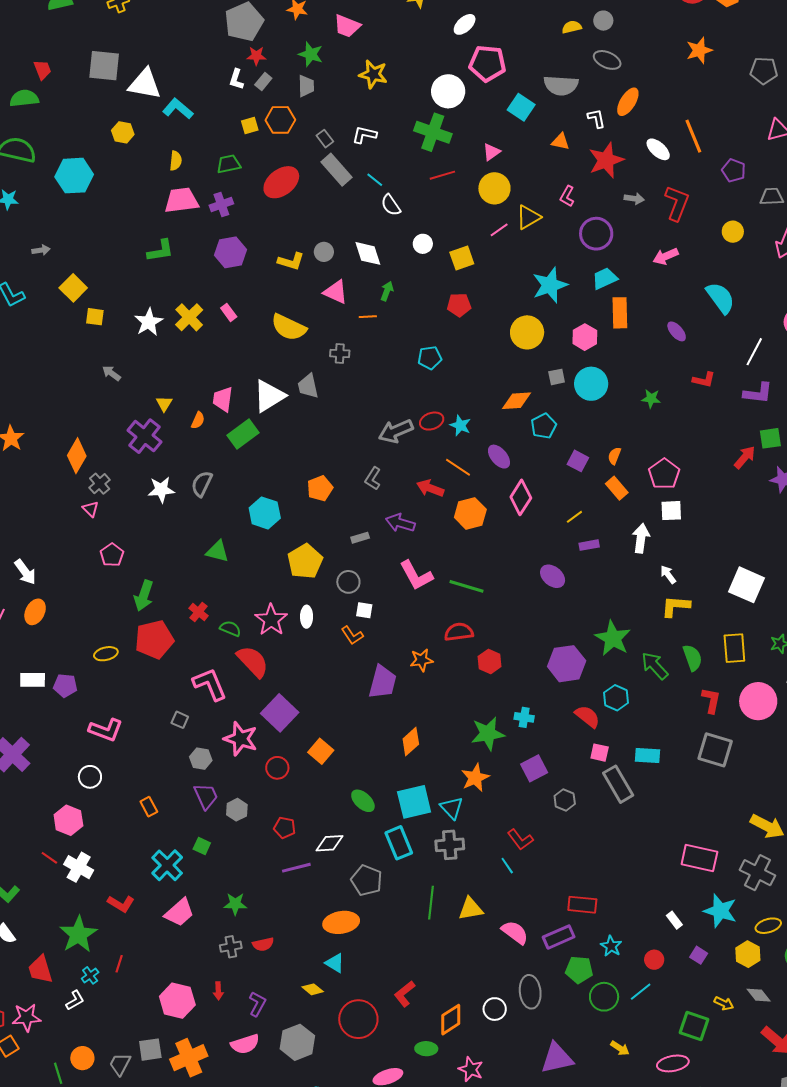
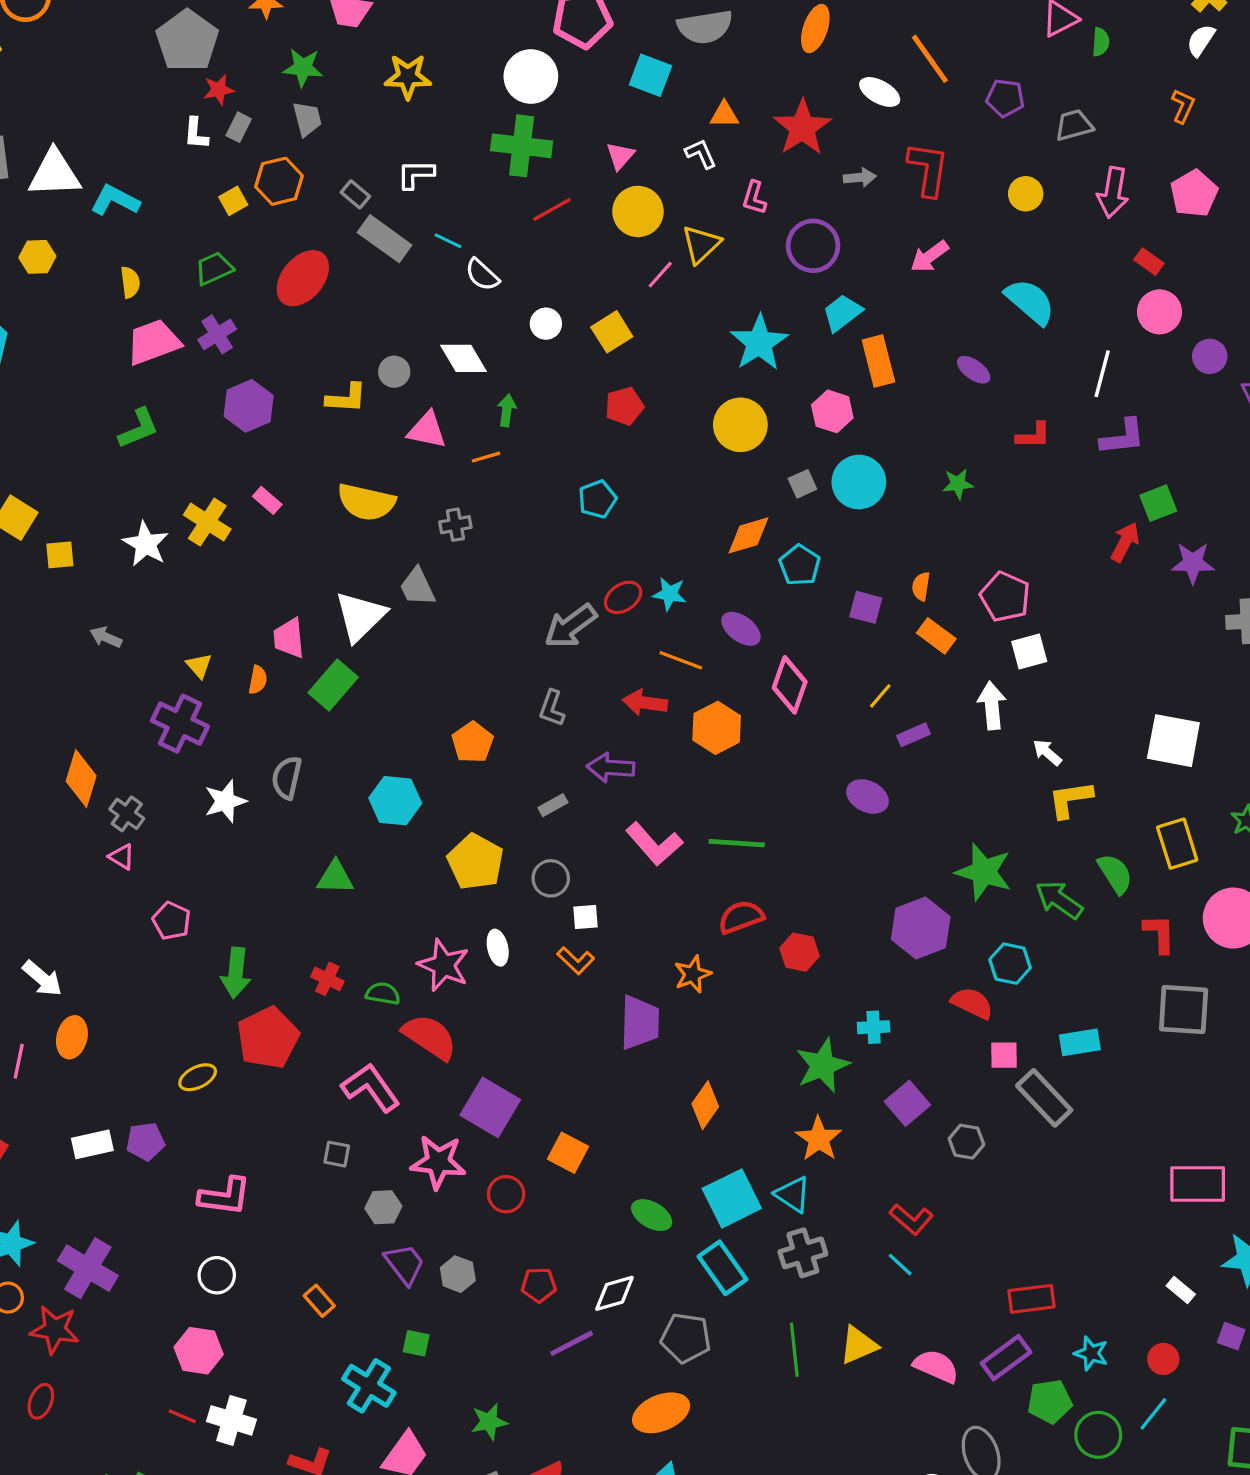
white L-shape: (596, 118) -> (701, 154), moved

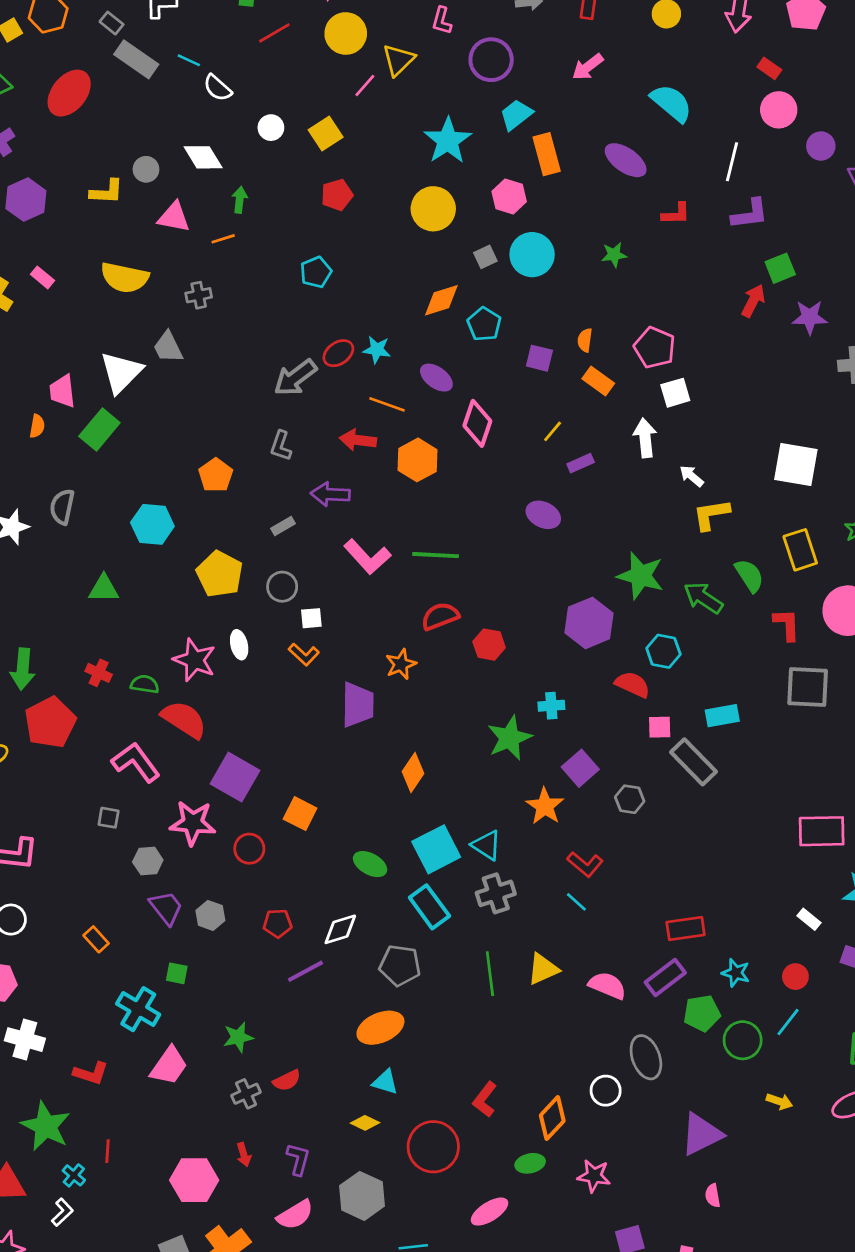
purple ellipse: (974, 370) -> (626, 160), size x1.5
orange star: (819, 1139) -> (545, 806), moved

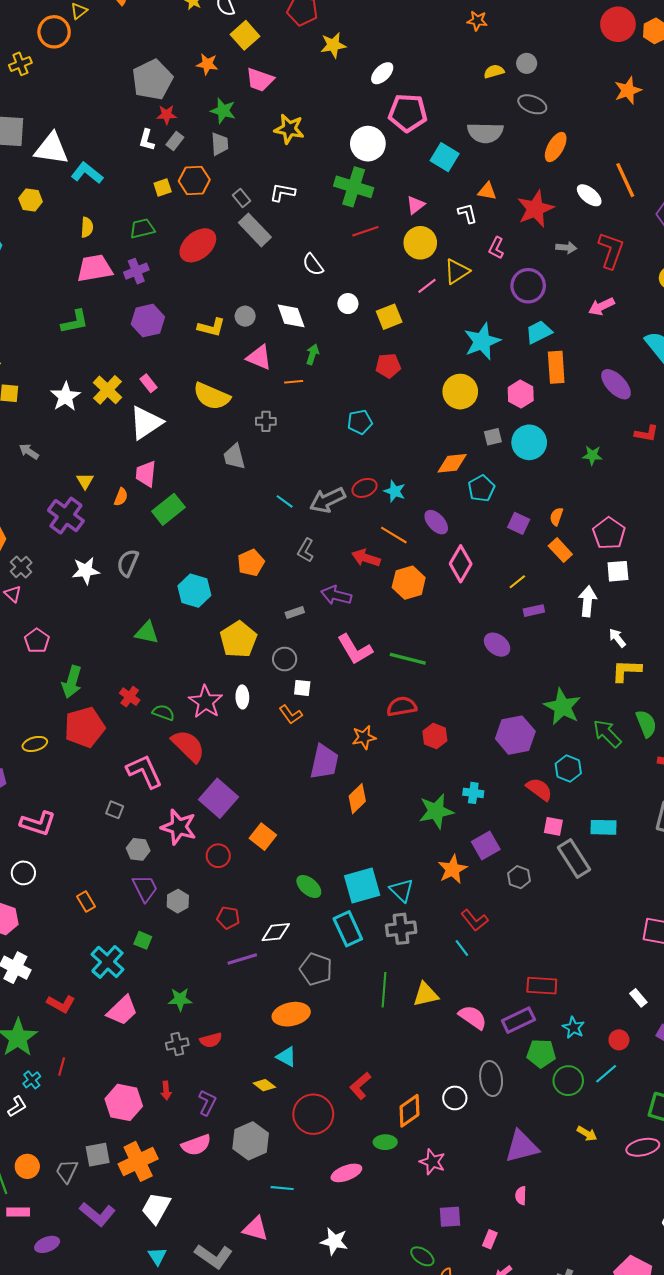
cyan line: (189, 60) -> (285, 501), moved
white triangle: (121, 372) -> (146, 423), moved
orange diamond: (413, 772) -> (357, 799), moved

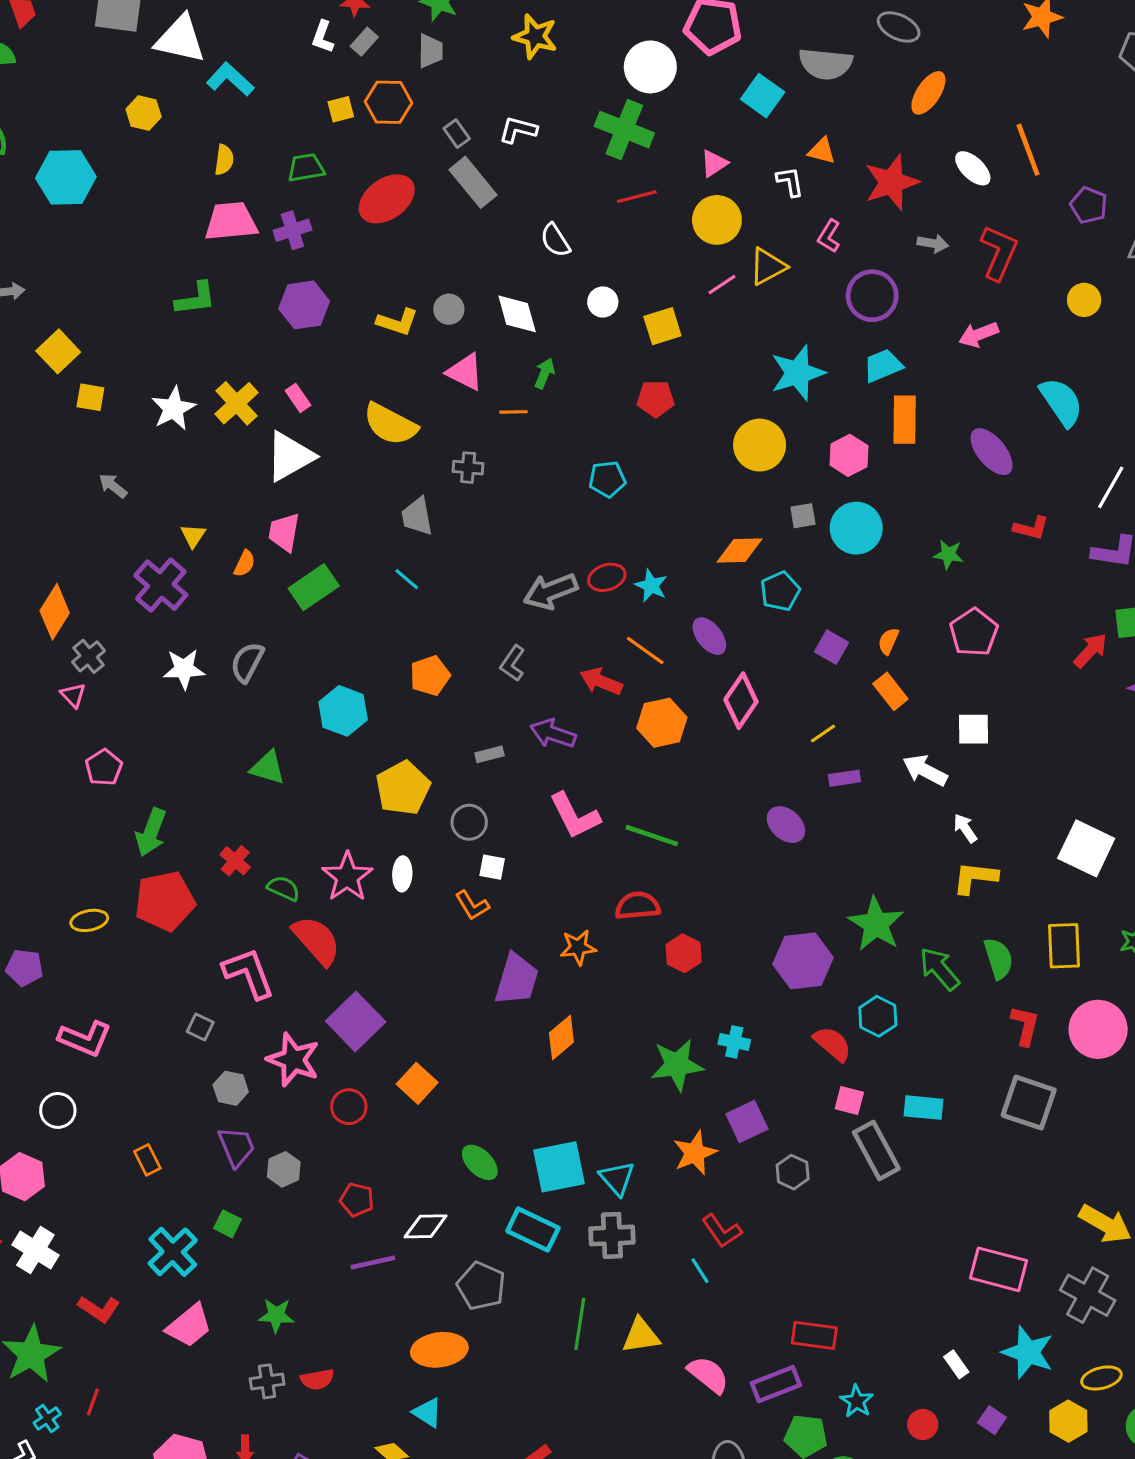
cyan line: (285, 501) -> (407, 579), moved
pink pentagon: (609, 533) -> (974, 632), moved
white arrow: (587, 601) -> (925, 770), turned -72
cyan rectangle: (348, 929) -> (533, 1229), turned -44

